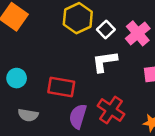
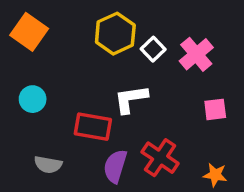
white L-shape: (105, 61) -> (131, 99), moved
cyan circle: (17, 78) -> (33, 99), moved

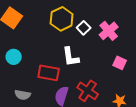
white L-shape: (131, 99) -> (71, 57), turned -90
pink square: (215, 109) -> (120, 63), turned 32

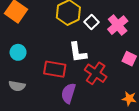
red cross: (88, 91) -> (96, 73), moved
gray semicircle: (23, 95) -> (17, 86), moved

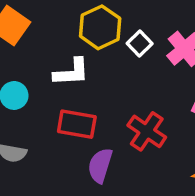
white L-shape: (78, 52) -> (71, 72), moved, turned -85

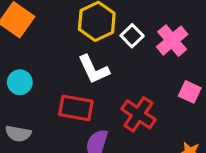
white L-shape: (71, 72) -> (94, 69), moved, turned 68

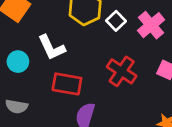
white L-shape: (94, 69) -> (52, 48), moved
red cross: (138, 114) -> (122, 71), moved

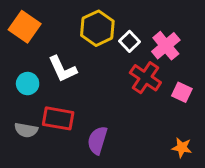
red cross: (122, 71) -> (145, 78), moved
red rectangle: (67, 84) -> (58, 118), moved

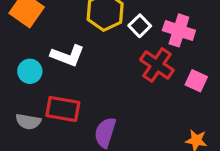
pink cross: (166, 46) -> (179, 30), turned -32
white L-shape: (62, 69) -> (67, 56), turned -44

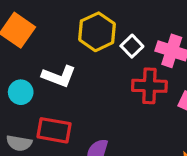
red cross: (157, 65) -> (149, 86), turned -32

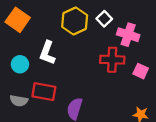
white square: (132, 46) -> (104, 19), moved
white L-shape: (59, 76) -> (47, 53), turned 90

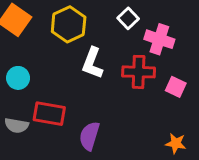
yellow hexagon: (75, 21) -> (69, 24), moved
white L-shape: (47, 53) -> (92, 63), moved

